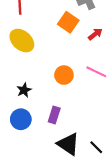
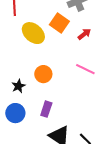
yellow ellipse: (22, 41) -> (33, 33), moved
orange circle: (64, 75) -> (43, 74), moved

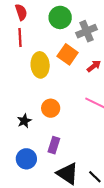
yellow ellipse: (33, 33) -> (40, 65), turned 45
blue circle: (15, 113) -> (26, 159), moved

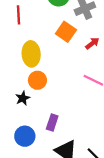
yellow ellipse: (40, 65) -> (31, 54), moved
orange circle: (51, 108) -> (37, 80), moved

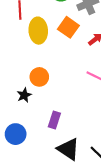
yellow ellipse: (31, 54) -> (38, 31), moved
blue circle: (25, 136) -> (16, 134), moved

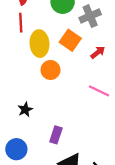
orange circle: (39, 77) -> (50, 70), moved

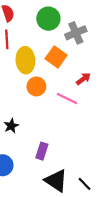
red arrow: (98, 52) -> (83, 79), moved
pink line: (99, 91) -> (67, 98), moved

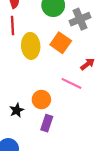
orange circle: (36, 86) -> (41, 100), moved
purple rectangle: (42, 151) -> (47, 123), moved

